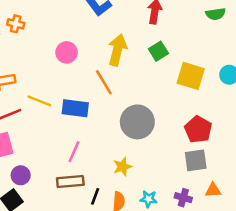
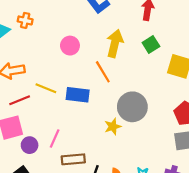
pink line: (74, 152) -> (55, 139), moved
yellow star: (122, 167) -> (113, 127), moved
purple circle: (21, 175) -> (30, 145), moved

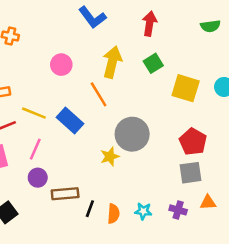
blue rectangle: (78, 95) -> (70, 120), turned 35
pink line: (55, 139) -> (35, 149), moved
purple circle: (30, 145) -> (38, 178), moved

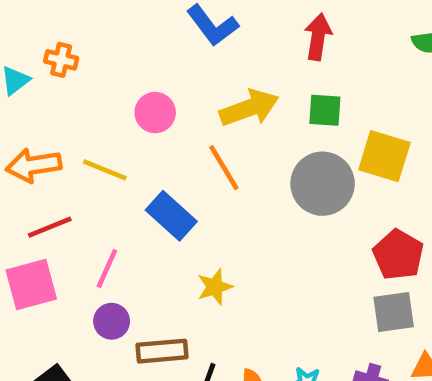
yellow arrow: (112, 62) -> (249, 108), turned 56
green square: (153, 63) -> (325, 110), turned 36
yellow line: (34, 113) -> (105, 170), moved
gray circle: (132, 134) -> (323, 184), moved
yellow star: (110, 157) -> (215, 287), moved

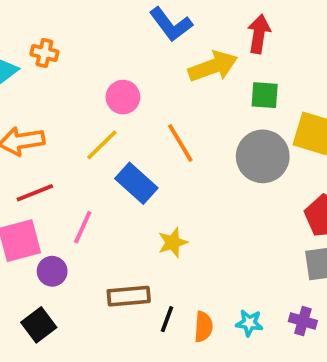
yellow arrow: (249, 108) -> (213, 66), moved
yellow line: (105, 170) -> (102, 145), moved, turned -66
purple circle: (112, 321) -> (52, 271), moved

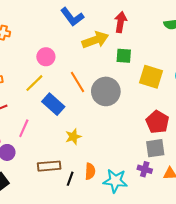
gray circle: (263, 156) -> (106, 91), moved
purple cross: (303, 321) -> (145, 169), moved
cyan star: (249, 323) -> (115, 181), size x1.6
orange semicircle: (203, 327) -> (90, 171), moved

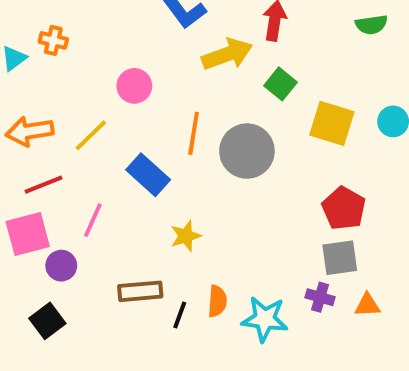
green square: (124, 56) -> (281, 84), turned 35
orange line: (77, 82) -> (194, 133), turned 40
yellow line: (34, 83) -> (91, 135), moved

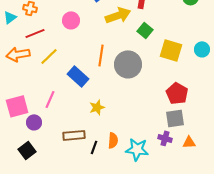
pink circle: (134, 86) -> (71, 20), moved
red line: (43, 185) -> (35, 33), moved

